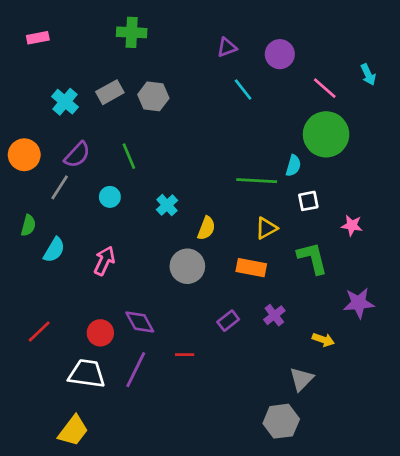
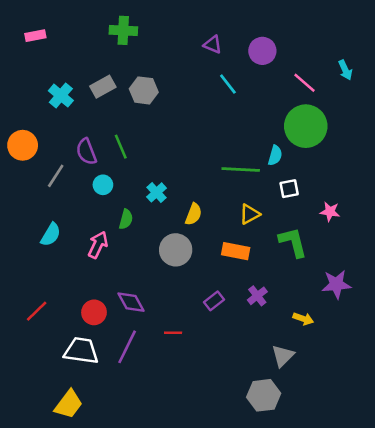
purple triangle: (227, 47) -> (213, 44), turned 42
purple semicircle: (77, 155) -> (86, 152), moved, turned 116
green semicircle: (28, 225) -> (126, 219), moved

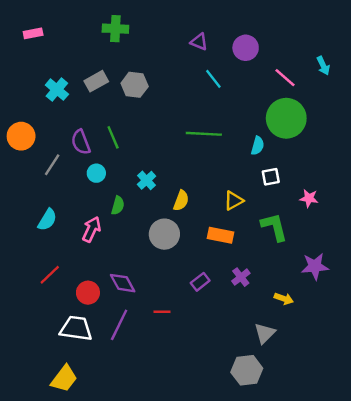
green line: (241, 170) -> (204, 134), moved
red line: (37, 311) -> (50, 275), moved

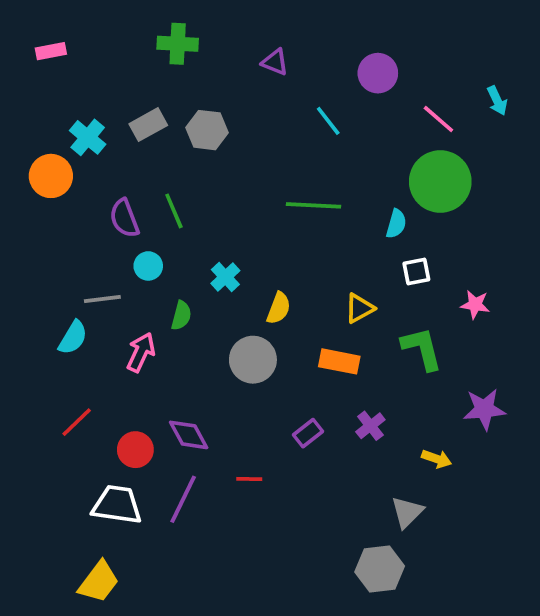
purple triangle: (199, 42) -> (275, 62), moved
orange circle: (21, 136) -> (51, 176), moved
gray line: (52, 165) -> (102, 299), moved, turned 50

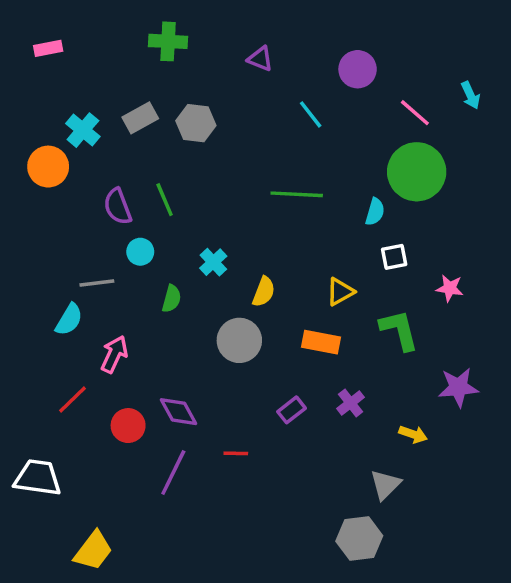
pink arrow: (141, 352) -> (114, 354), moved
white trapezoid: (117, 505) -> (38, 478), moved

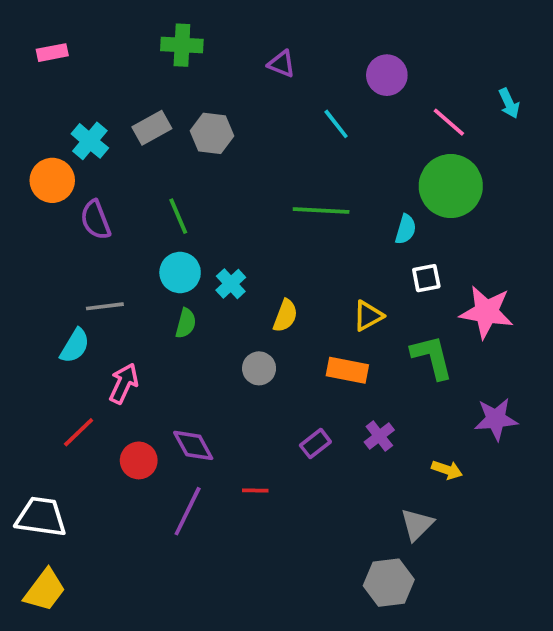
purple semicircle: (118, 207) -> (95, 220), moved
cyan circle: (140, 252) -> (180, 272), moved, size x1.4
pink star: (450, 288) -> (486, 312), size x1.8
gray circle: (239, 340) -> (259, 368), size x0.7
yellow trapezoid: (93, 551) -> (45, 590), moved

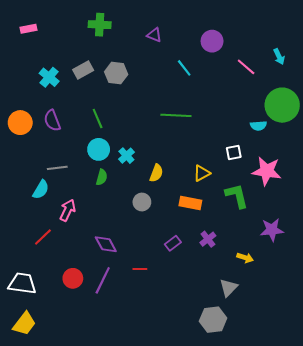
orange circle: (52, 180) -> (20, 123), moved
green circle: (451, 186) -> (282, 105), moved
cyan semicircle: (406, 229) -> (258, 126), moved, turned 70
red circle: (139, 460) -> (73, 278), moved

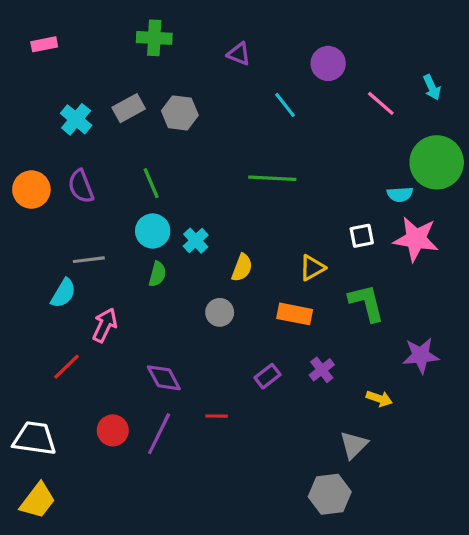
pink star: (267, 171) -> (416, 239), moved

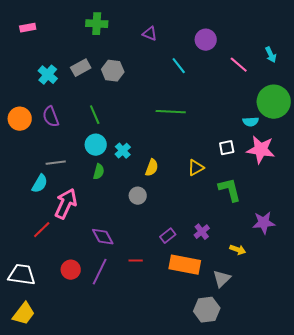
orange rectangle: (295, 314) -> (185, 265), moved, size x1.4
pink arrow: (105, 325) -> (66, 204), size x1.4

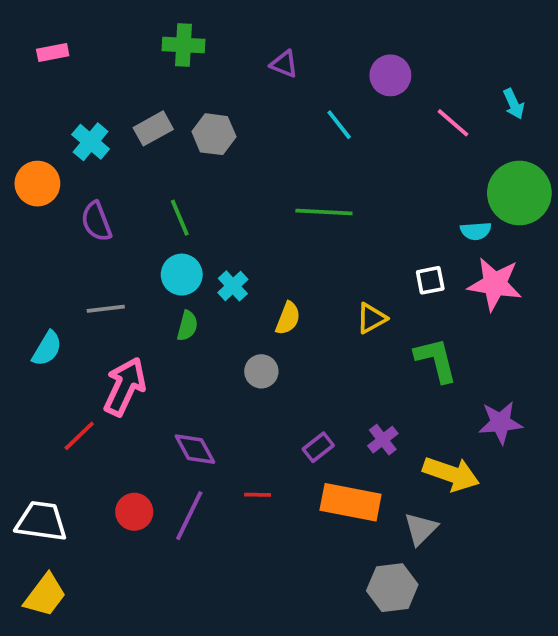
orange circle: (20, 119) -> (37, 184), moved
cyan semicircle: (40, 184) -> (47, 349), moved
yellow arrow: (238, 250) -> (451, 474), size x1.8

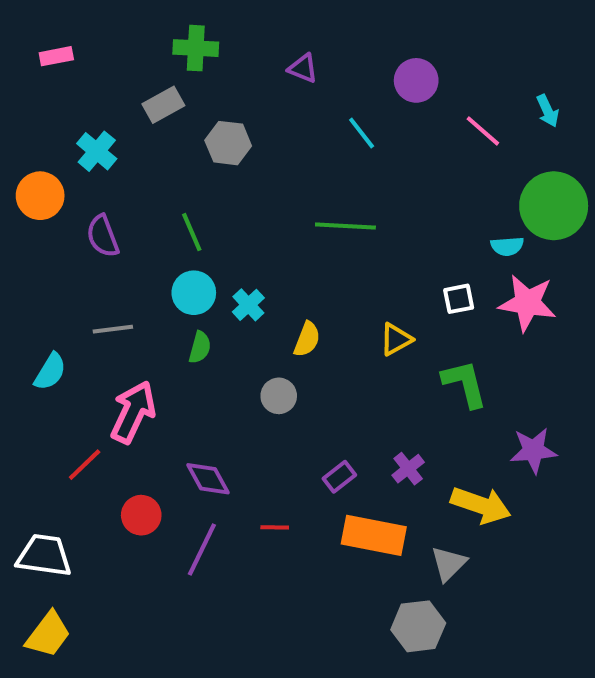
gray rectangle: (153, 128) -> (163, 105), moved
red circle: (134, 512) -> (141, 515), moved

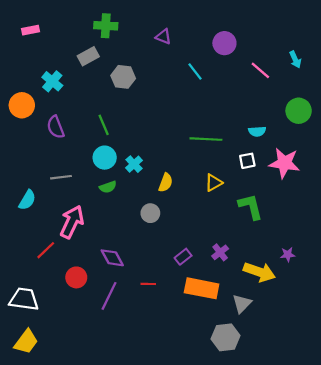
green circle: (554, 206) -> (299, 111), size x0.7
green line: (345, 226) -> (206, 139), moved
cyan semicircle: (507, 246) -> (257, 131), moved
green semicircle: (200, 347) -> (108, 187), turned 56
purple star: (533, 450) -> (288, 255), moved, size x0.6

